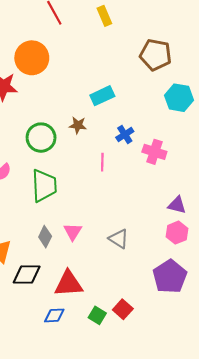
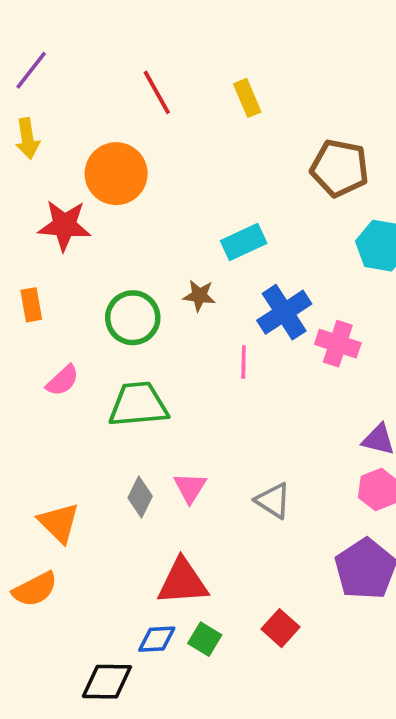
blue cross: (125, 134) -> (284, 312), size x1.6
green trapezoid: (44, 186) -> (138, 405), turned -92
black diamond: (27, 275) -> (107, 682), moved
green square: (97, 315) -> (205, 639), moved

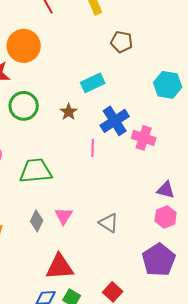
brown pentagon: (340, 168) -> (122, 42), moved, size x0.7
brown star: (199, 296) -> (69, 112), turned 30
green circle: (133, 318) -> (24, 106), moved

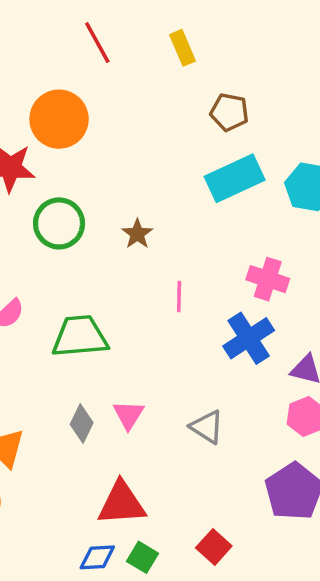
cyan rectangle: (93, 83) -> (235, 178), moved, size x1.4
blue cross: (115, 121) -> (249, 338), moved

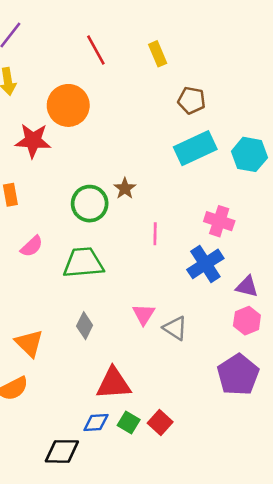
green circle: (59, 223) -> (90, 204), moved
pink triangle: (129, 415) -> (144, 314), moved
red square: (214, 547) -> (160, 423), moved

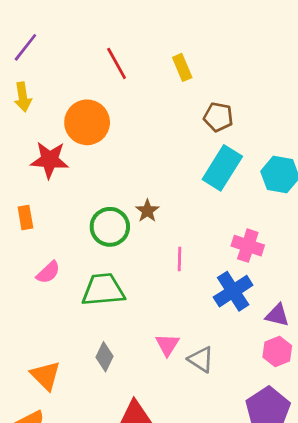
cyan rectangle: (195, 148) -> (222, 168), turned -33

